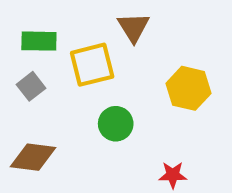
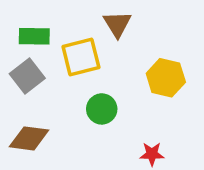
gray square: (31, 86) -> (27, 76), size x1.4

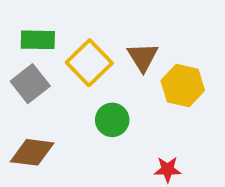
brown triangle: (117, 24) -> (143, 57), moved
yellow square: (81, 57) -> (89, 63), turned -30

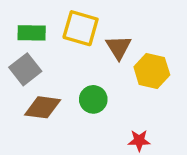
yellow square: (89, 63) -> (81, 28), moved, turned -30
brown diamond: (32, 152) -> (43, 107), moved

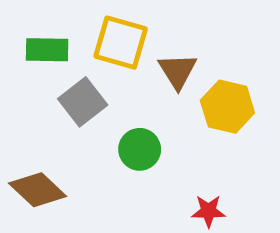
gray square: (25, 69) -> (83, 102), moved
brown diamond: (43, 107) -> (38, 190), moved, turned 36

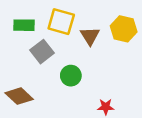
yellow hexagon: (227, 107) -> (124, 29), moved

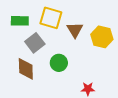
yellow hexagon: (124, 29) -> (102, 37), moved
brown diamond: (19, 96) -> (26, 69), moved, turned 45

